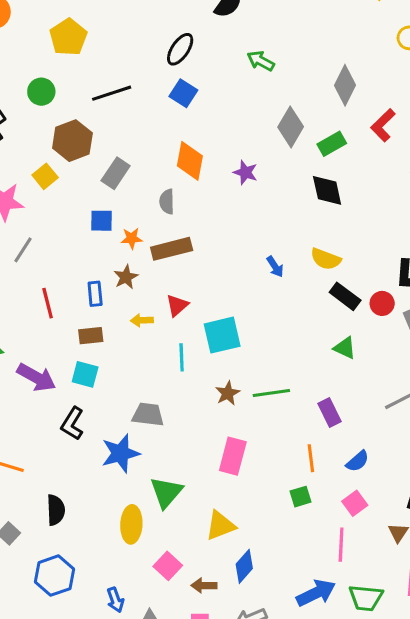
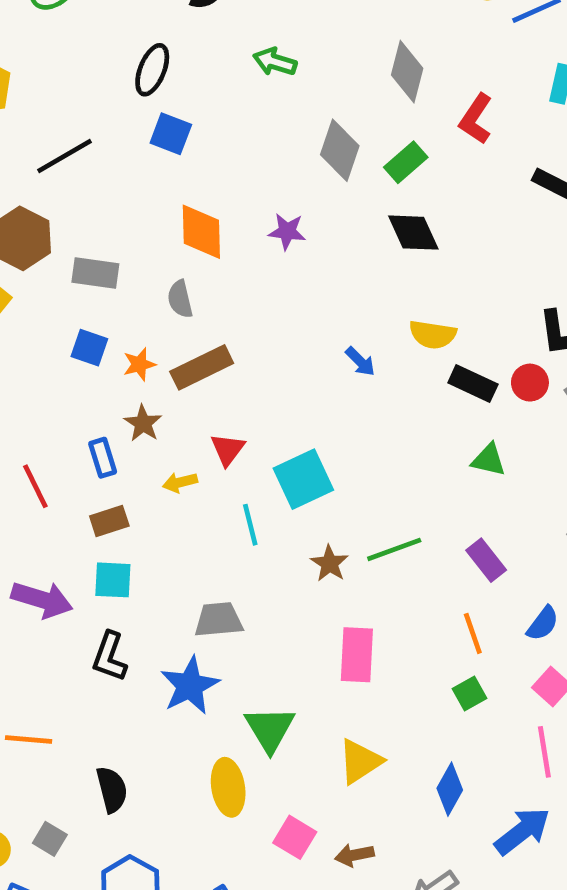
gray rectangle: (116, 173) -> (95, 273), turned 76
blue square: (102, 221) -> (89, 348), turned 30
blue diamond: (244, 566) -> (450, 789), moved

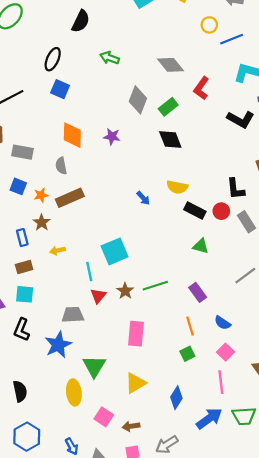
gray diamond: (407, 72) -> (171, 65), turned -56
red triangle: (228, 449) -> (98, 296), moved
blue semicircle: (543, 624) -> (223, 323), turned 84

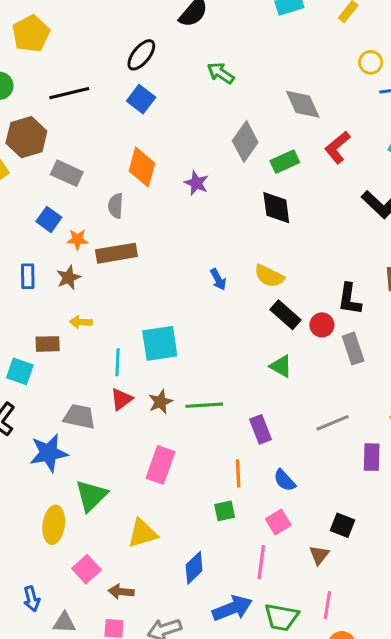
blue rectangle: (22, 238) -> (28, 276), moved
brown rectangle: (24, 267) -> (48, 344), moved

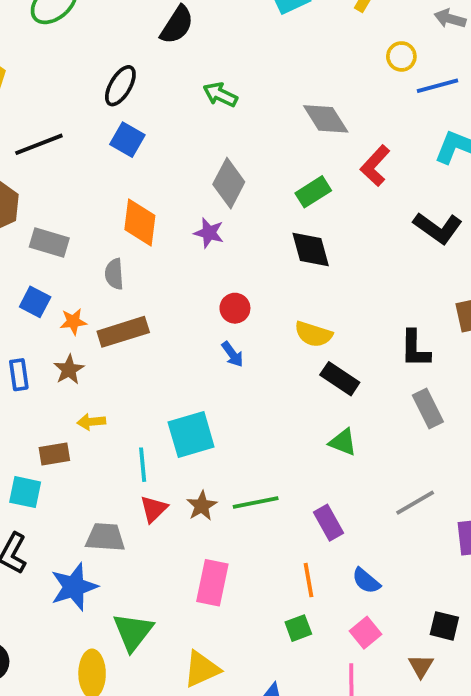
gray diamond: (245, 141) -> (229, 183), moved
blue arrow: (218, 279) -> (232, 354), moved
red circle: (322, 325) -> (235, 308), moved

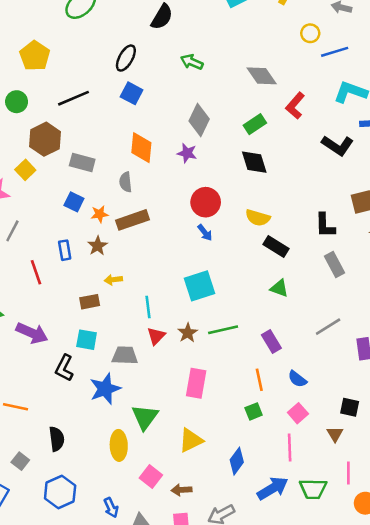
red circle: (235, 308) -> (206, 202), size x1.5
cyan square: (191, 434) -> (199, 286), moved
cyan square: (25, 492) -> (87, 340), moved

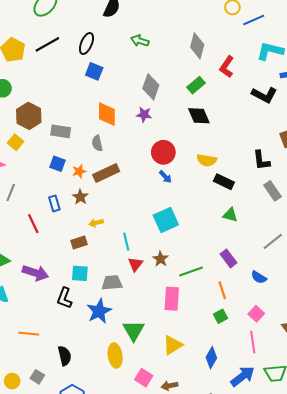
gray diamond: (262, 76) -> (197, 46), turned 55
black line: (73, 98) -> (47, 44), moved
green line: (223, 330) -> (191, 272), moved
blue semicircle: (297, 379) -> (259, 277), moved

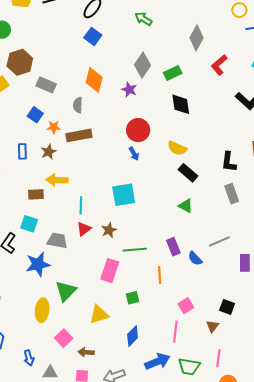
green rectangle: (196, 85) -> (173, 73), moved
yellow arrow: (96, 223) -> (57, 180), size x1.5
blue semicircle: (259, 277) -> (195, 258), moved
green square: (220, 316) -> (132, 298), moved

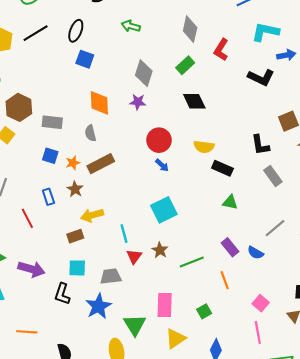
green rectangle: (173, 73) -> (185, 65), moved
pink rectangle: (110, 271) -> (165, 305), moved

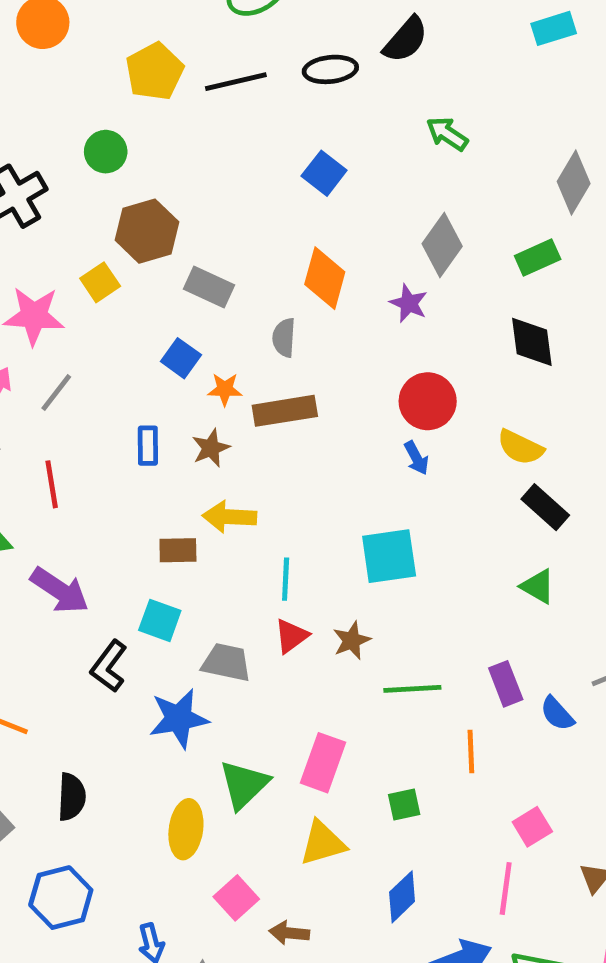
black ellipse: (76, 31) -> (330, 69), moved, turned 45
red line: (27, 218) -> (52, 484), moved

